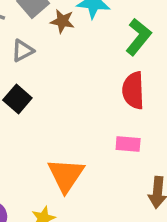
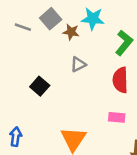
gray triangle: (23, 51) -> (78, 64), moved

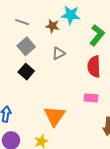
gray square: (51, 19) -> (26, 46), moved
gray line: (23, 27) -> (22, 22), moved

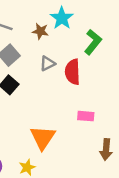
cyan star: (71, 15) -> (62, 18), turned 30
red semicircle: (94, 67) -> (73, 72), moved

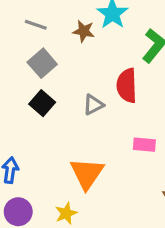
gray triangle: (47, 63) -> (93, 105), moved

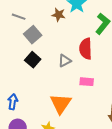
gray line: (36, 25) -> (19, 17), moved
pink rectangle: (144, 145) -> (87, 82), moved

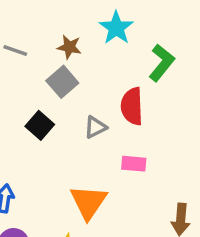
brown star: (59, 15) -> (69, 47), moved
gray square: (33, 35) -> (62, 82), moved

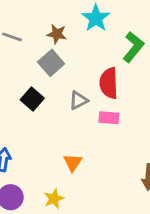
pink rectangle: (134, 164) -> (109, 118), moved
orange triangle: (88, 202) -> (73, 163), size x0.6

